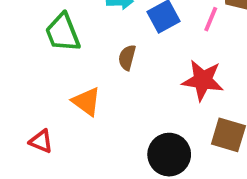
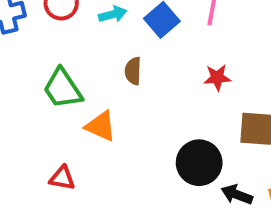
green trapezoid: (63, 33) -> (63, 89), moved
red star: (203, 80) -> (217, 78), size x0.6

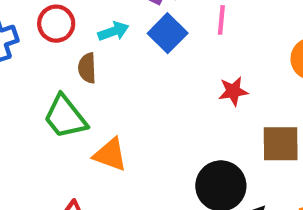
brown semicircle: (133, 71) -> (87, 68), moved

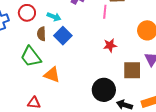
cyan arrow: (113, 31) -> (54, 17), turned 40
blue square: (168, 33) -> (63, 36), moved

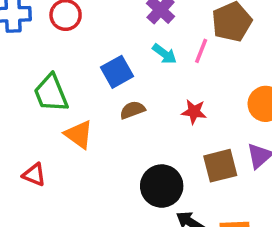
cyan arrow: (54, 17) -> (164, 54), moved
brown semicircle: (41, 34) -> (132, 110), moved, turned 56
brown square: (132, 70) -> (220, 166), turned -30

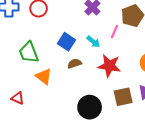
cyan arrow: (164, 54) -> (93, 42), moved
blue square: (117, 72) -> (67, 42), turned -30
red star: (194, 112) -> (109, 66), size x1.6

